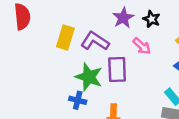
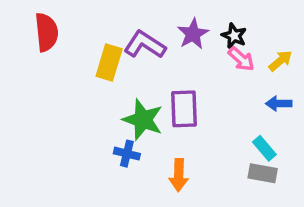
purple L-shape: (95, 41) -> (145, 45), moved
pink arrow: (142, 46) -> (241, 59), moved

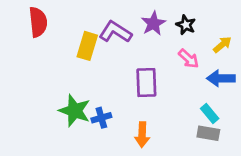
pink arrow: (241, 59) -> (189, 59), moved
blue arrow: (279, 104) -> (221, 78), size x1.4
green star: (143, 120) -> (75, 111), moved
blue cross: (127, 154) -> (101, 118), turned -30

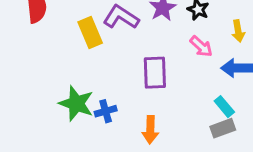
yellow arrow: (222, 45) -> (238, 31), turned 120
yellow rectangle: (87, 46) -> (90, 33), turned -40
gray rectangle: (208, 133) -> (223, 128), turned -30

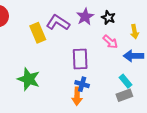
blue cross: (106, 111) -> (82, 84), moved, turned 32

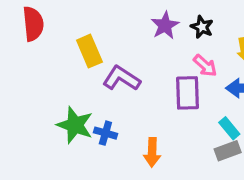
purple L-shape: (58, 23) -> (122, 78), moved
purple rectangle: (80, 59) -> (187, 93), moved
blue cross: (82, 84) -> (105, 133), moved

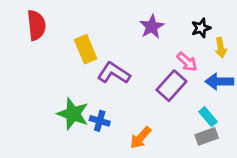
black star: (202, 27) -> (201, 28), moved, turned 30
purple rectangle: (187, 93) -> (171, 86), turned 44
orange arrow: (152, 152) -> (140, 138), turned 40

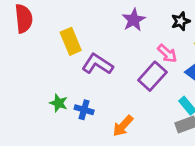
green star: (73, 114) -> (59, 103), size x0.6

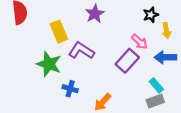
purple star: (134, 20) -> (95, 14), moved
green star: (59, 103) -> (49, 64), moved, size x1.6

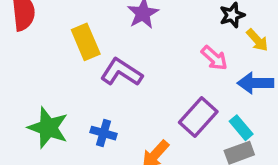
yellow arrow: (166, 30) -> (257, 40), turned -32
purple rectangle: (127, 61) -> (198, 117), moved
green star: (49, 64) -> (48, 128), moved

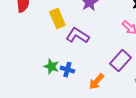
green star: (48, 128) -> (51, 67), moved, size x0.7

